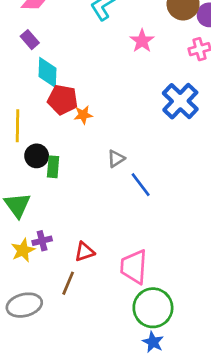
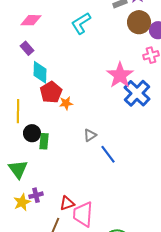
pink star: (142, 41) -> (120, 75), moved, size x1.5
red pentagon: (63, 100) -> (51, 92), turned 30
pink trapezoid: (134, 267) -> (83, 214), moved

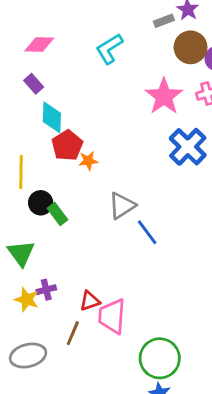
pink star: (120, 75) -> (164, 96), moved
gray triangle: (90, 135) -> (122, 206), size x1.5
green rectangle: (44, 141) -> (57, 214), turned -42
yellow star: (22, 202) -> (27, 299), turned -30

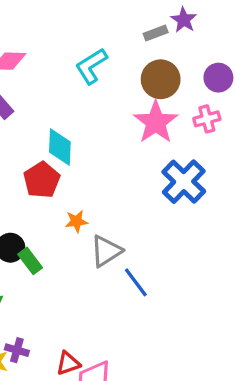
brown circle: (191, 47) -> (161, 79), moved
cyan diamond: (52, 117) -> (60, 147), moved
orange star: (88, 161) -> (76, 221), moved
purple cross: (46, 290) -> (17, 350), turned 30

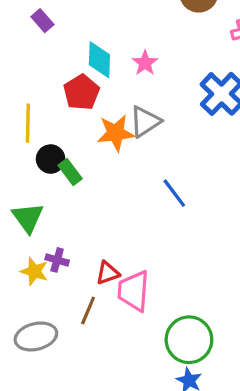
pink star: (156, 122) -> (145, 63), moved, size x0.6
orange star: (76, 221) -> (116, 133), size x1.6
gray triangle: (106, 251) -> (145, 122), moved

